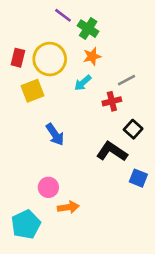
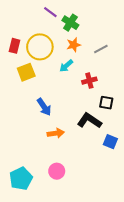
gray line: (126, 80) -> (101, 49), moved
black square: (133, 129) -> (106, 103), turned -32
pink circle: (48, 187) -> (57, 171), moved
orange arrow: (68, 207) -> (56, 133), moved

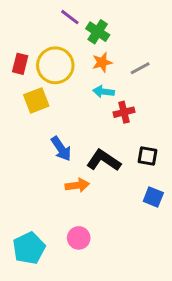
cyan arrow: (66, 66) -> (104, 92), moved, turned 48
black square: (106, 103) -> (147, 156), moved
black L-shape: (89, 121) -> (104, 160), moved

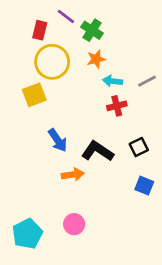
red rectangle: (20, 64) -> (40, 30), moved
gray line: (140, 68) -> (147, 81), moved
cyan arrow: (104, 92) -> (113, 81), moved
black square: (147, 156) -> (139, 147), turned -36

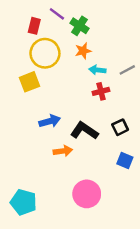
blue arrow: (58, 140) -> (50, 121), turned -72
pink circle: (74, 224) -> (87, 194), moved, size x1.5
cyan pentagon: (27, 234) -> (24, 202), turned -30

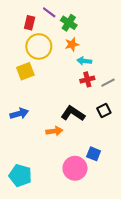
gray line: (127, 70) -> (108, 83), moved
blue arrow: (50, 121) -> (19, 114), moved
blue square: (125, 161) -> (94, 154), moved

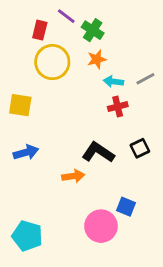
yellow square: (25, 71) -> (20, 105), moved, turned 30
gray line: (108, 83) -> (145, 79), moved

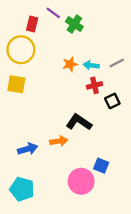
orange star: (97, 59) -> (70, 64), moved
yellow circle: (52, 62) -> (21, 50), moved
black square: (140, 148) -> (112, 101), moved
blue arrow: (26, 152) -> (28, 149), moved

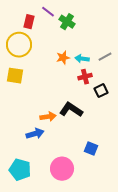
orange arrow: (59, 141) -> (48, 117), moved
blue arrow: (28, 149) -> (35, 134), moved
pink circle: (81, 181) -> (62, 169), moved

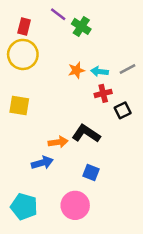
red rectangle: (29, 22) -> (24, 26), moved
yellow square: (15, 76) -> (19, 106), moved
blue square: (91, 149) -> (91, 173), moved

